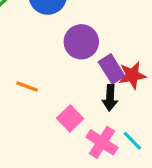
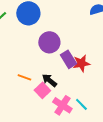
orange line: (27, 86) -> (24, 77), moved
black arrow: (110, 98) -> (49, 80), moved, turned 126

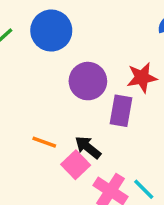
purple rectangle: (68, 59) -> (121, 111), turned 42
red star: (81, 63) -> (142, 78), moved

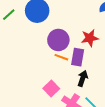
orange line: (44, 142) -> (61, 57), moved
black arrow: (88, 147) -> (83, 78), moved, turned 70

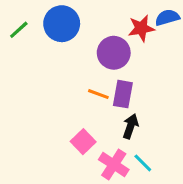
red star: (90, 38) -> (141, 28), moved
purple circle: (58, 40) -> (114, 53), moved

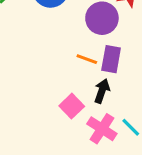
black arrow: (131, 126) -> (102, 91), moved

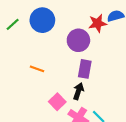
orange line: (87, 59) -> (37, 69), moved

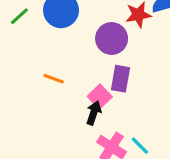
black arrow: (78, 91) -> (94, 113), moved
pink square: (57, 102) -> (100, 97), moved

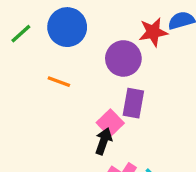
orange line: (54, 79) -> (59, 82), moved

